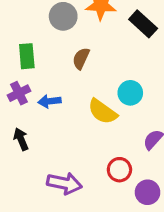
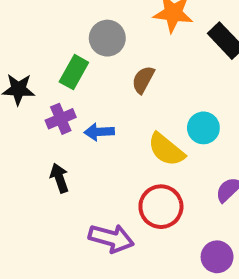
gray circle: (63, 16) -> (107, 38), moved
green rectangle: (27, 56) -> (74, 72), turned 30
red circle: (119, 170) -> (161, 207), moved, size x1.4

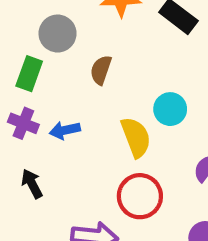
purple cross: (61, 119) -> (23, 123), turned -36
yellow semicircle: (166, 150) -> (136, 137), turned -141

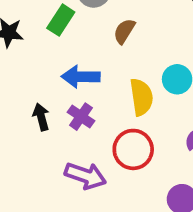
purple cross: (23, 123) -> (81, 117), moved
blue arrow: (65, 130) -> (81, 77), size x1.4

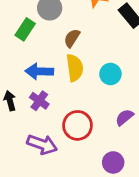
yellow semicircle: (141, 97) -> (75, 68), moved

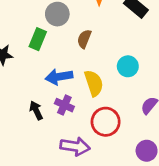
yellow semicircle: (75, 68) -> (94, 83), moved

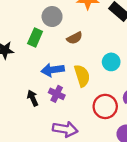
brown semicircle: (84, 39) -> (75, 38), turned -140
red circle: (106, 122) -> (105, 106), moved

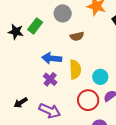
green rectangle: (35, 38) -> (35, 26), moved
cyan circle: (111, 62) -> (100, 77), moved
black arrow: (33, 98) -> (21, 103), moved, turned -112

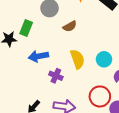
blue arrow: (52, 58) -> (38, 56), moved
red circle: (88, 100) -> (100, 96), moved

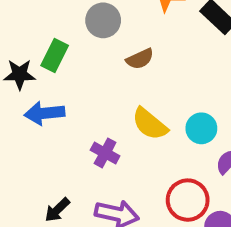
blue arrow: (38, 56) -> (44, 113), moved
yellow semicircle: (77, 59) -> (150, 124), turned 144

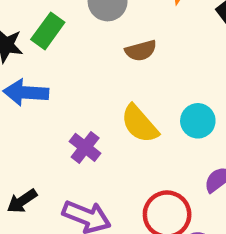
cyan circle: (201, 128) -> (198, 121), moved

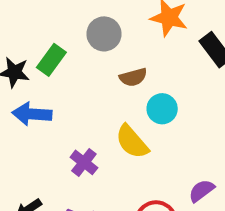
cyan circle: (198, 121) -> (162, 109), moved

